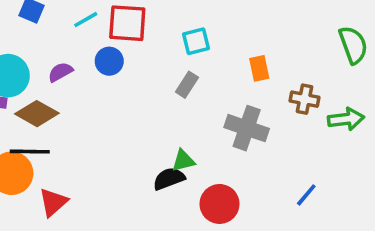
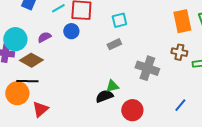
orange rectangle: (259, 68) -> (182, 21), moved, size x1.6
gray rectangle: (187, 85) -> (114, 44), turned 32

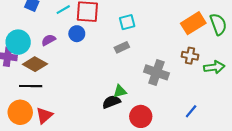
orange rectangle: (182, 21) -> (193, 23), turned 70
orange circle: (17, 93) -> (20, 112), moved

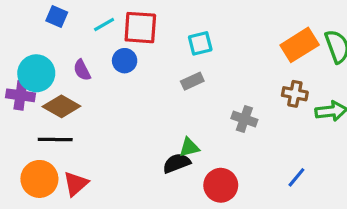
purple semicircle: (49, 40) -> (82, 70), turned -88
gray cross: (156, 72) -> (244, 119), size x0.7

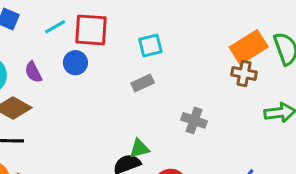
brown cross: (295, 94) -> (244, 74), moved

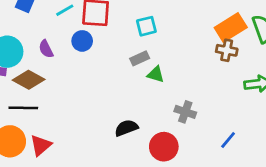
gray cross: (194, 120) -> (185, 112), moved
green triangle: (139, 148) -> (156, 74), moved, turned 30

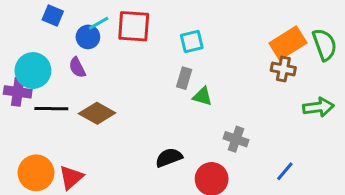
blue circle: (82, 41) -> (88, 37), moved
gray rectangle: (140, 58) -> (184, 78), turned -48
brown diamond: (29, 80) -> (97, 113), moved
black line: (23, 108) -> (51, 109), moved

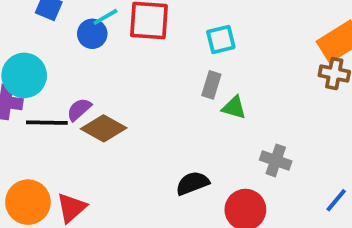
purple semicircle: (77, 67) -> (79, 109), moved, turned 75

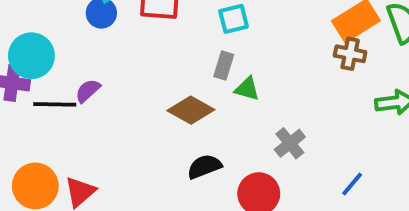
brown diamond: (104, 128) -> (191, 110), moved
gray cross: (276, 160) -> (290, 143), turned 32

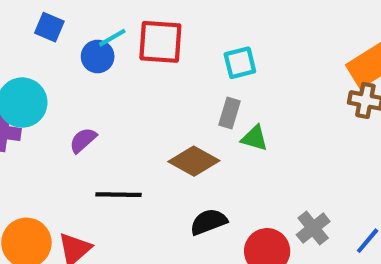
black line: (55, 104) -> (119, 195), moved
gray cross: (290, 143) -> (313, 228), moved

